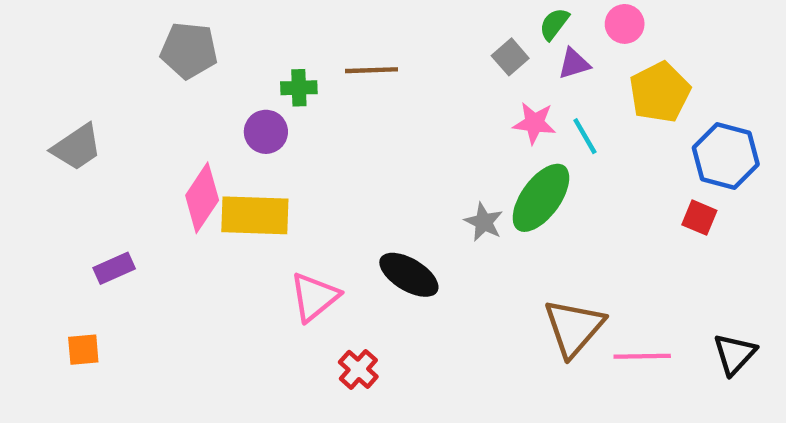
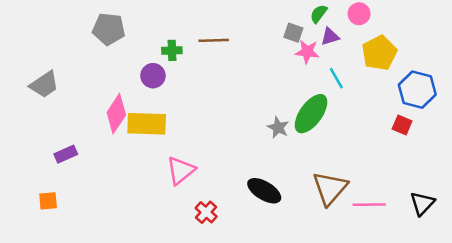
gray square: (510, 57) -> (293, 33), turned -30
pink star: (534, 123) -> (307, 52), moved
black ellipse: (409, 275) -> (264, 191), moved

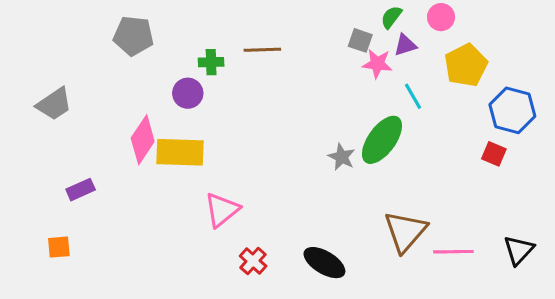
black ellipse: (264, 191) -> (324, 263), moved

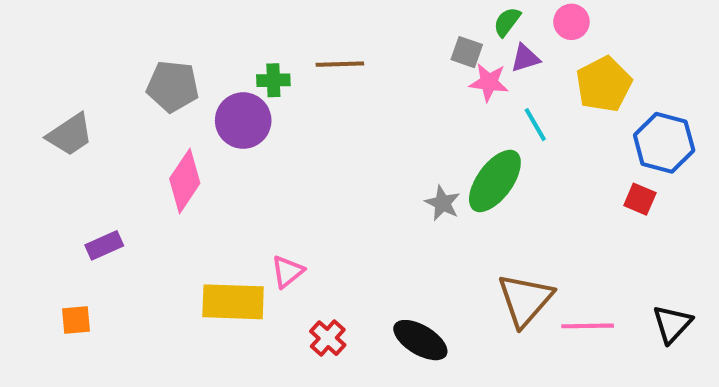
gray pentagon: (133, 36) -> (173, 86), moved
purple circle: (188, 93) -> (243, 121), size x1.4
yellow rectangle: (180, 152) -> (233, 302), moved
pink triangle: (222, 210) -> (287, 272), size x0.7

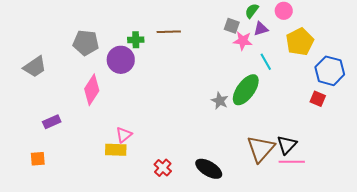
pink triangle: (287, 272) -> (124, 135), moved
yellow rectangle: (233, 302) -> (116, 150), size x0.7
black triangle: (672, 324) -> (287, 145), moved

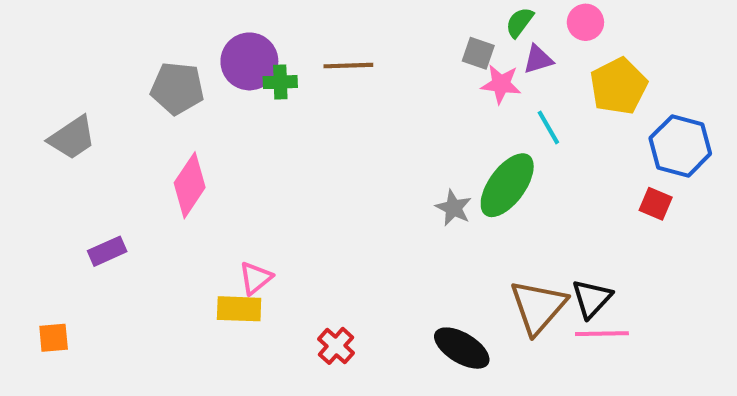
purple circle: (121, 60) -> (249, 61), moved
orange square: (38, 159) -> (54, 338), moved
black ellipse: (209, 169) -> (462, 348), moved

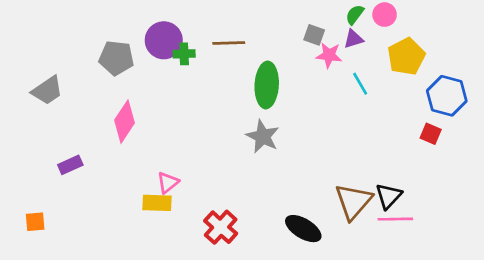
green semicircle: (520, 22) -> (355, 15), moved
green ellipse: (507, 185) -> (267, 85), moved, turned -33
gray star: (454, 208) -> (263, 136), moved, size x1.4
red cross: (336, 346) -> (221, 227), size x1.4

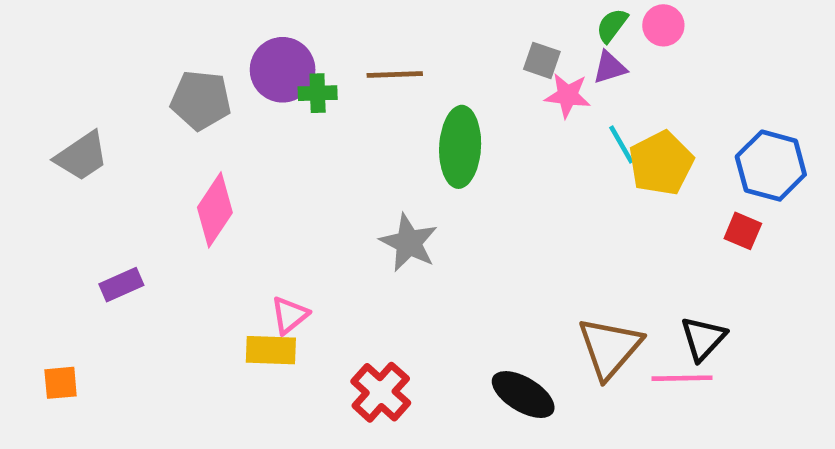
yellow pentagon: (406, 57) -> (661, 163), moved
gray star: (263, 136) -> (409, 243), moved
black triangle: (389, 196) -> (703, 338), moved

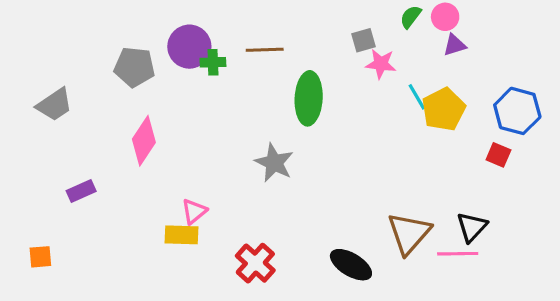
gray square: (542, 60) -> (364, 40), turned -35
purple triangle: (610, 67) -> (455, 45), moved

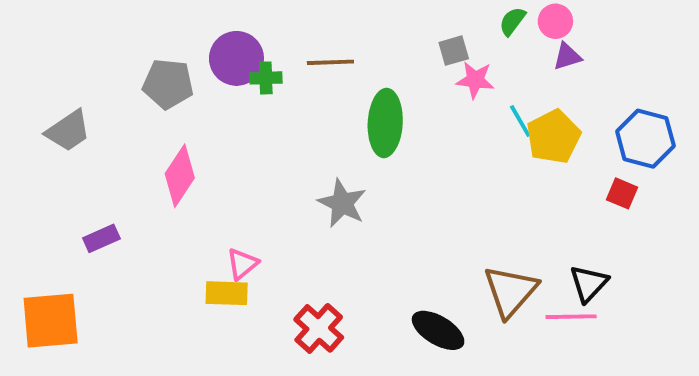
orange square: (40, 257) -> (51, 321), size x2.0

